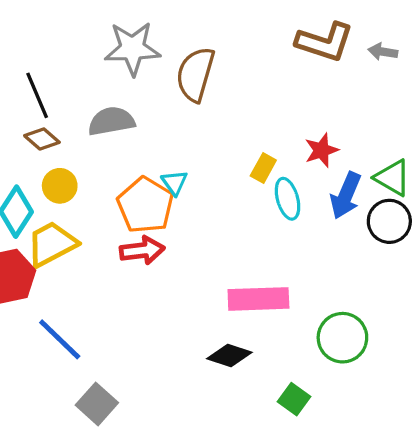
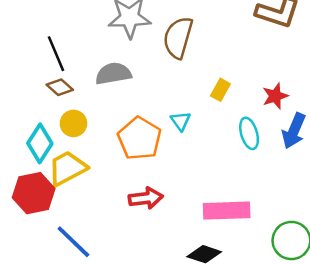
yellow rectangle: (263, 168) -> (220, 90), moved
cyan triangle: (174, 183) -> (181, 121), moved
red arrow: (142, 250) -> (146, 198), moved

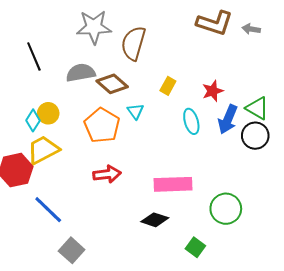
brown diamond: (60, 87) -> (112, 84), moved, size x1.4
cyan diamond: (40, 143) -> (33, 120), moved, size x0.7

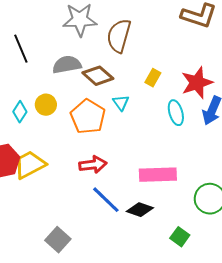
red star: (213, 91) -> (197, 83), size x1.5
yellow circle: (48, 113) -> (46, 105), moved
yellow trapezoid: (43, 150) -> (30, 165), moved
blue line: (48, 210) -> (106, 200), moved

